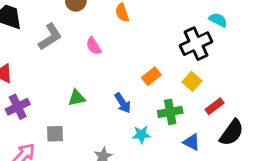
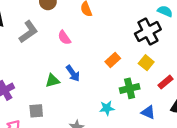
blue arrow: (123, 103) -> (73, 73), moved

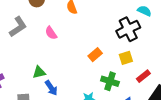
yellow square: (146, 63) -> (126, 58), turned 32
blue arrow: (73, 73) -> (51, 88), moved
green cross: (130, 88) -> (110, 81), turned 30

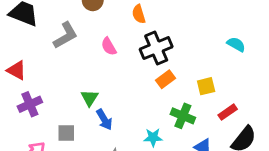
cyan semicircle: (144, 11) -> (236, 44), moved
black cross: (128, 29) -> (156, 48), moved
green triangle: (39, 72) -> (90, 98), turned -48

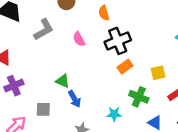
green triangle: (90, 98) -> (63, 81), turned -40

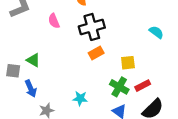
green cross: (139, 97) -> (119, 87), moved
blue arrow: (75, 99) -> (31, 89), moved
gray square: (43, 109) -> (13, 71), moved

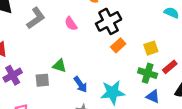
blue arrow: (31, 89) -> (81, 84), moved
cyan star: (80, 98) -> (113, 92), size x1.6

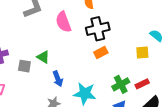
pink semicircle: (71, 24) -> (63, 22), size x1.5
yellow square: (151, 48) -> (142, 52), moved
green cross: (148, 73) -> (121, 84), turned 30

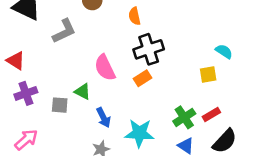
pink semicircle: (63, 22) -> (105, 68), moved
orange rectangle: (101, 53) -> (142, 78), moved

